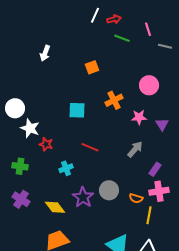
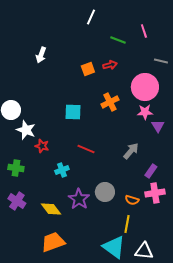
red arrow: (114, 19) -> (110, 65), moved
gray line: (165, 46) -> (161, 61), moved
pink circle: (149, 85) -> (145, 87), size x1.4
pink star: (139, 117) -> (145, 112), moved
yellow line: (149, 215) -> (127, 224), moved

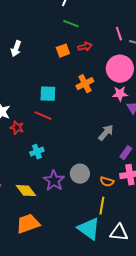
pink line: (144, 31) -> (119, 34), moved
green line: (118, 40) -> (71, 24), moved
white arrow: (41, 55) -> (16, 49), moved
red line: (86, 149) -> (43, 116), moved

